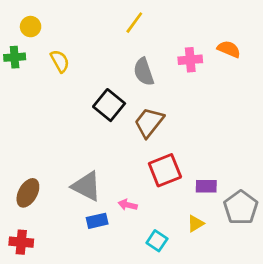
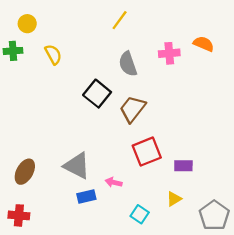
gray pentagon: (241, 208) -> (214, 215), moved

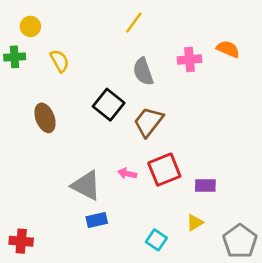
brown ellipse: (25, 172) -> (45, 118), moved, turned -50
pink arrow: (114, 182) -> (127, 174), moved

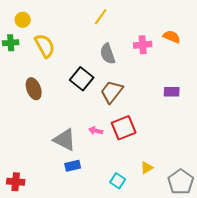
yellow semicircle: (60, 61) -> (45, 46), size x1.4
purple rectangle: (205, 186) -> (172, 92), moved

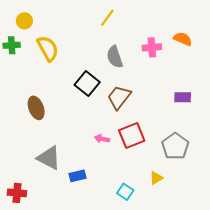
brown ellipse: (34, 89) -> (36, 108), moved
gray triangle: (65, 140) -> (49, 158), moved
gray pentagon: (181, 182) -> (175, 146), moved

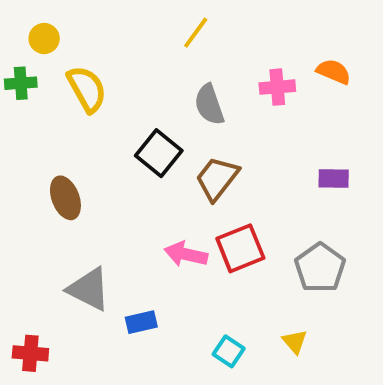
pink arrow: (102, 139) -> (186, 254), size x1.5
yellow triangle: (156, 178) -> (295, 342), moved, turned -40

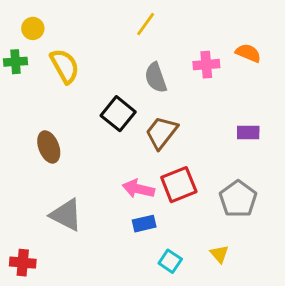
blue rectangle: (141, 322) -> (144, 224), moved

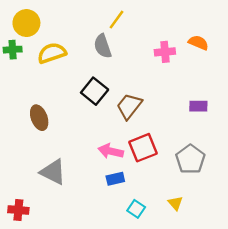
yellow circle: (33, 28) -> (26, 23), size x1.5
yellow semicircle: (65, 66) -> (52, 53), turned -80
gray semicircle: (156, 78) -> (103, 46), moved

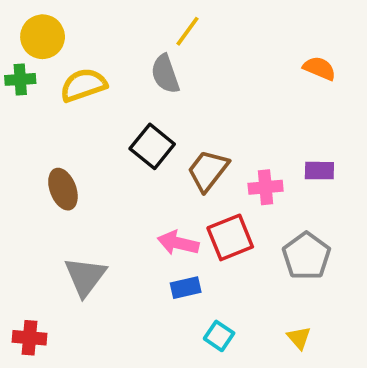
pink cross: (165, 52) -> (266, 187), moved
gray triangle: (53, 172) -> (85, 276), turned 40
yellow triangle: (175, 203) -> (299, 338), moved

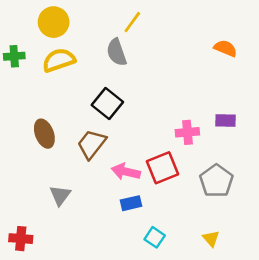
yellow circle: (43, 37) -> (54, 22), moved
brown trapezoid: (208, 171) -> (92, 144), moved
gray triangle: (85, 276) -> (60, 195), size x0.7

